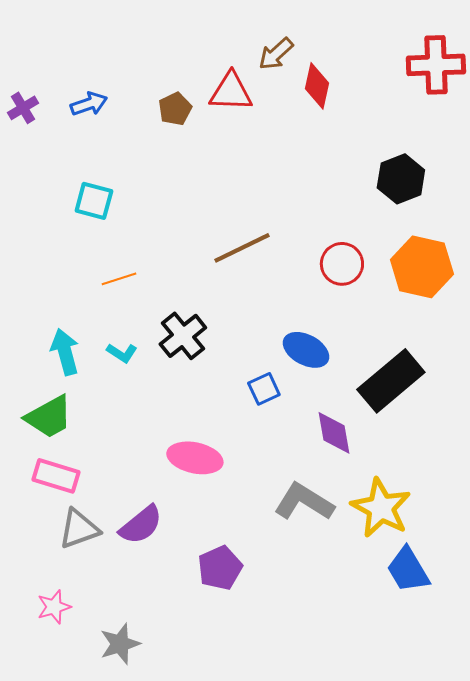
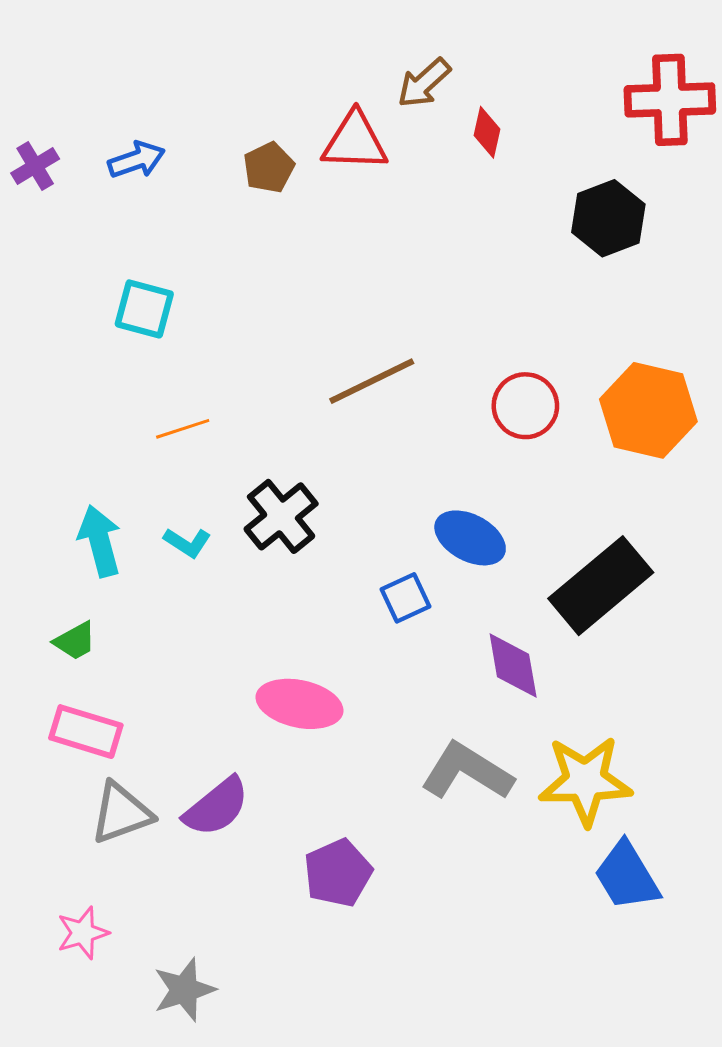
red diamond: (317, 86) -> (487, 132), size x0.7
black hexagon: (401, 179) -> (608, 218), moved
green trapezoid: (49, 417) -> (75, 641), size x0.6
yellow star: (381, 508) -> (585, 781), turned -30

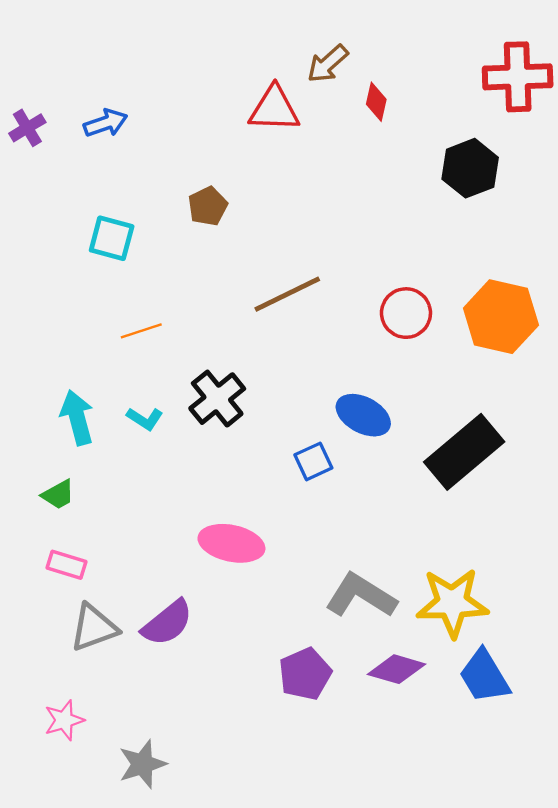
brown pentagon: (269, 168) -> (208, 206), moved
purple diamond: (513, 665) -> (396, 669), moved, turned -64
pink rectangle: (86, 732) -> (66, 565), size x0.7
purple pentagon: (338, 873) -> (305, 674), moved

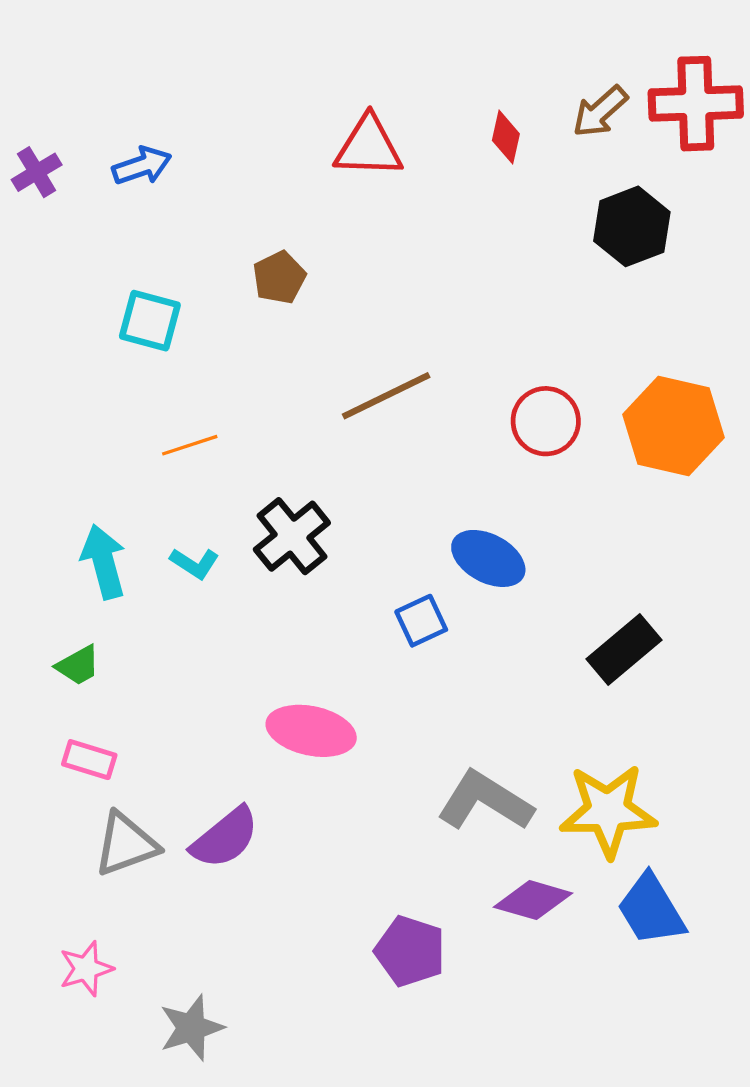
brown arrow: (328, 64) -> (600, 112), moved
black rectangle: (464, 452) -> (624, 649), moved, size x0.7
purple pentagon: (305, 674) -> (410, 951), moved, turned -30

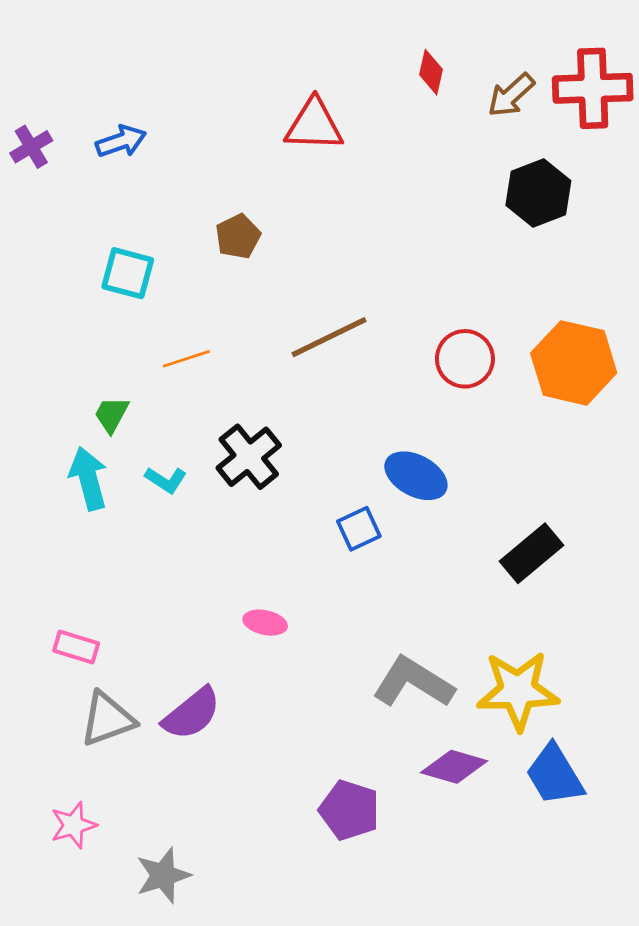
red diamond: (506, 137) -> (431, 72), moved
orange line: (190, 445) -> (186, 359), moved
green trapezoid: (78, 665) -> (111, 415), moved, turned 147
pink ellipse: (311, 731) -> (265, 623), size x0.6

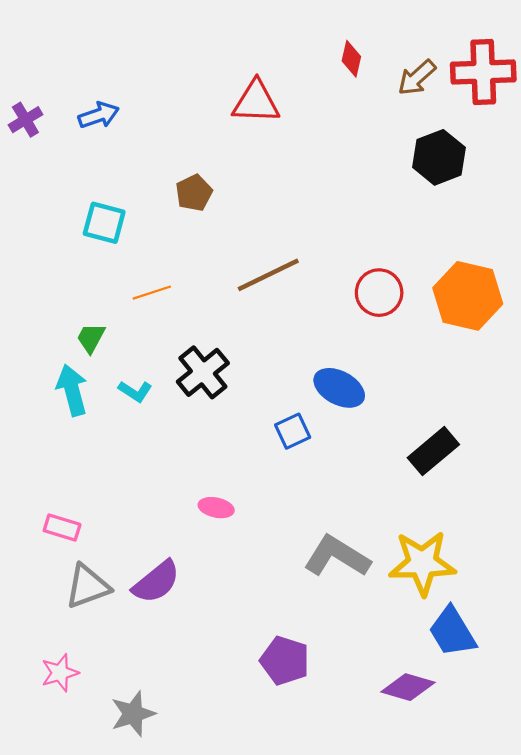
purple diamond: (454, 767) -> (408, 687), moved

